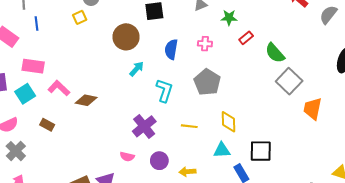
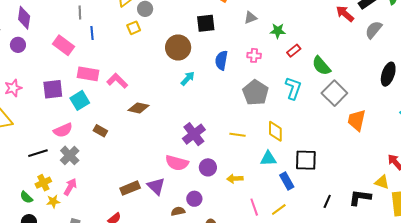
pink L-shape: (59, 88) -> (117, 81), moved
cyan L-shape: (164, 90) -> (293, 88), moved
pink semicircle: (127, 157) -> (177, 163), size x1.6

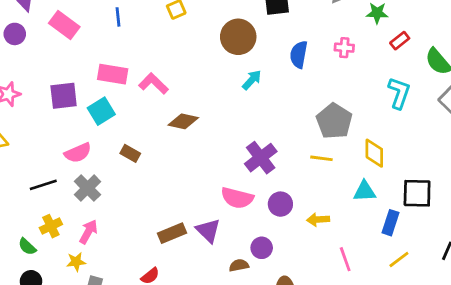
pink rectangle: (64, 45) -> (64, 25), moved
gray pentagon: (255, 93) -> (334, 121), moved
blue rectangle: (287, 181) -> (391, 223), turned 48
yellow star: (53, 201) -> (76, 262), moved
yellow line: (279, 210) -> (399, 260), moved

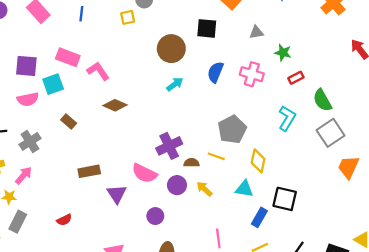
pink cross: (344, 48) -> (252, 74), size x1.5
pink semicircle: (78, 153) -> (28, 99), moved
yellow arrow: (318, 220) -> (204, 189), moved, turned 35
brown rectangle: (172, 233) -> (89, 171), moved
brown semicircle: (239, 265) -> (192, 163), moved

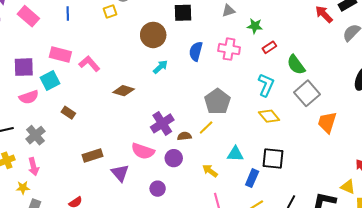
brown diamond: (115, 105) -> (124, 91), moved
yellow line: (216, 156) -> (206, 128), turned -56
yellow diamond: (258, 161) -> (269, 116), moved, turned -45
pink arrow: (24, 175) -> (34, 167), turned 132
yellow arrow: (204, 189) -> (210, 171), moved

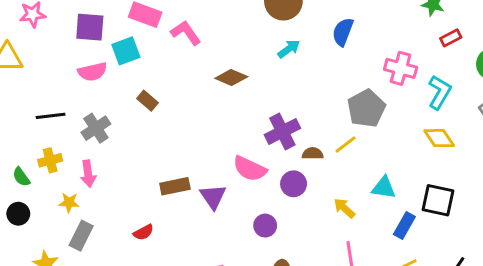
pink cross: (229, 49) -> (401, 68), moved
brown rectangle: (93, 156) -> (175, 186), moved

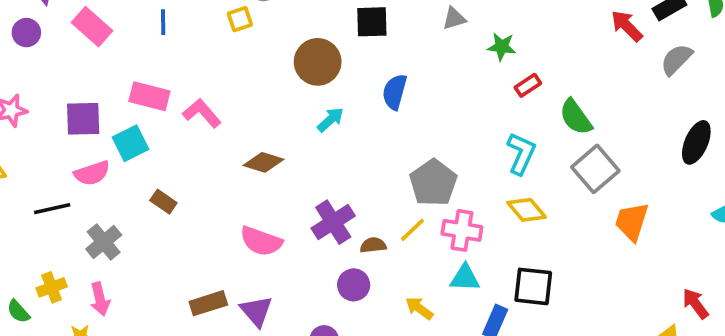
pink cross: (401, 68) -> (462, 230), moved
black line: (51, 116) -> (52, 209), moved
pink semicircle: (250, 169) -> (261, 241), moved

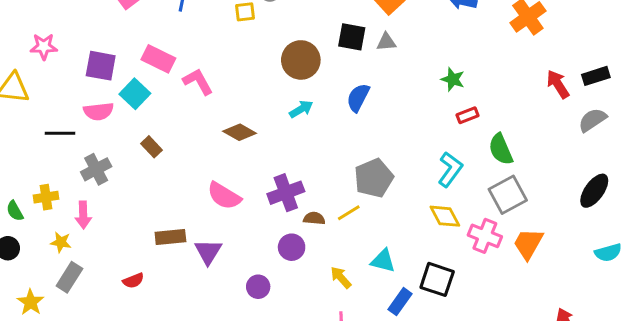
gray triangle: (454, 18) -> (386, 42), moved
cyan square: (130, 143) -> (135, 94), turned -32
pink cross: (462, 230) -> (485, 236), moved

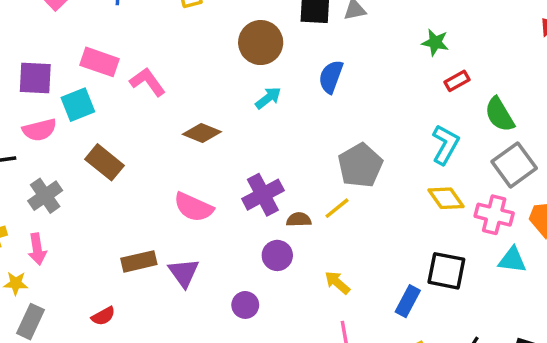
cyan square: (135, 94) -> (78, 105), turned 32
brown rectangle: (152, 147) -> (105, 162), size x1.5
cyan triangle: (383, 261) -> (512, 260), moved

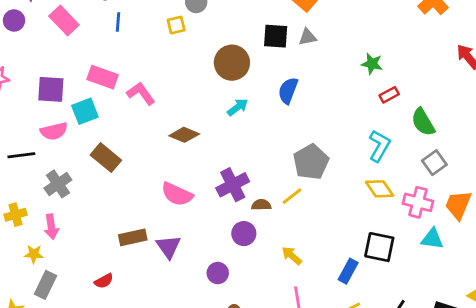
gray square: (514, 165) -> (434, 163), size x0.7

